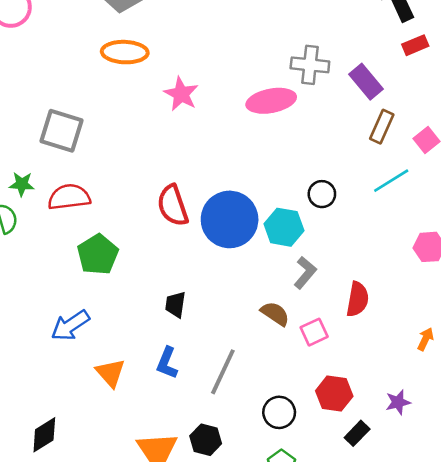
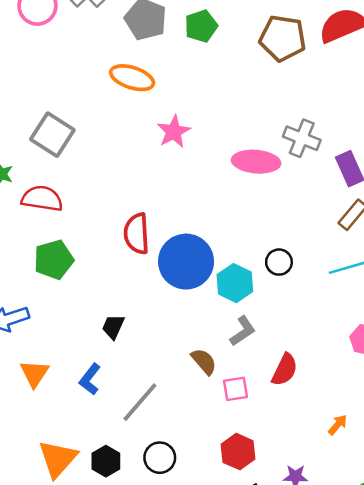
black circle: (279, 412) -> (160, 458), moved

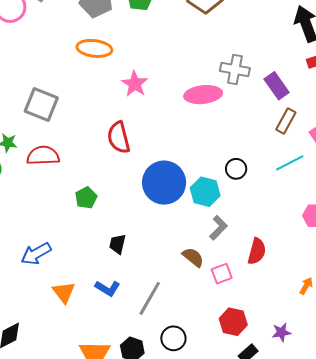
red semicircle: (137, 234) -> (119, 138), moved
green pentagon: (54, 260) -> (86, 198), moved, size x0.7
blue L-shape: (90, 379) -> (108, 288), turned -85

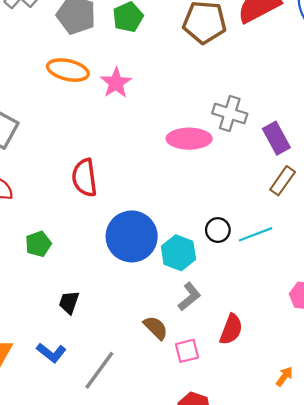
pink star: (135, 84) -> (116, 83), moved
cyan line: (290, 163) -> (255, 234), moved

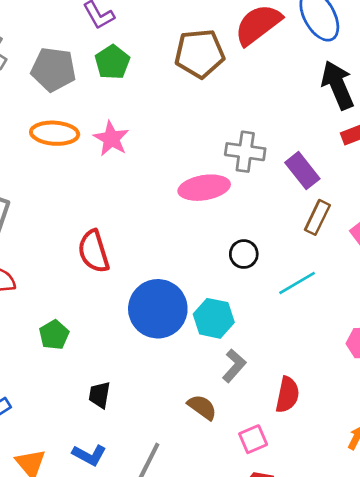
black circle: (218, 230) -> (244, 254), moved
pink square: (187, 351) -> (253, 439), moved

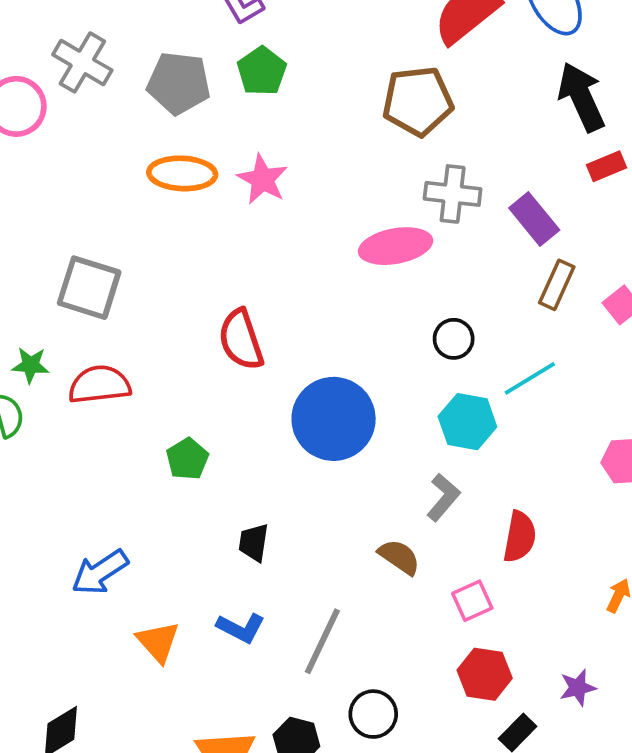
brown pentagon: (200, 53) -> (418, 101), moved
cyan hexagon: (214, 318) -> (467, 422), moved

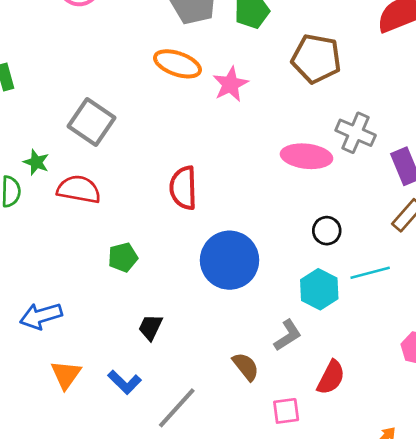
brown pentagon: (418, 101) -> (316, 59), moved

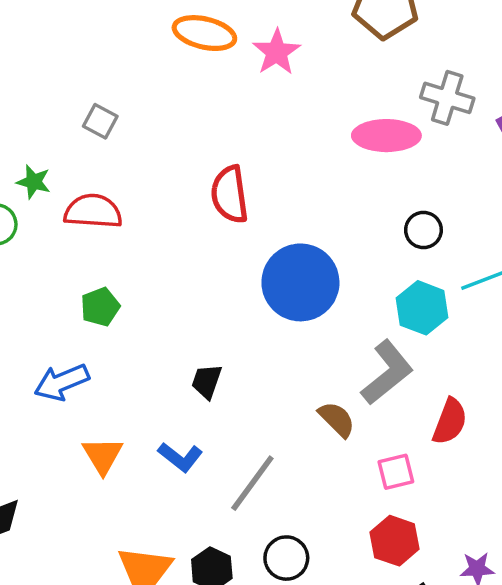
gray square: (91, 122) -> (100, 121), size x0.6
green pentagon: (123, 257) -> (100, 307), moved
gray L-shape: (288, 335) -> (387, 373), size x1.5

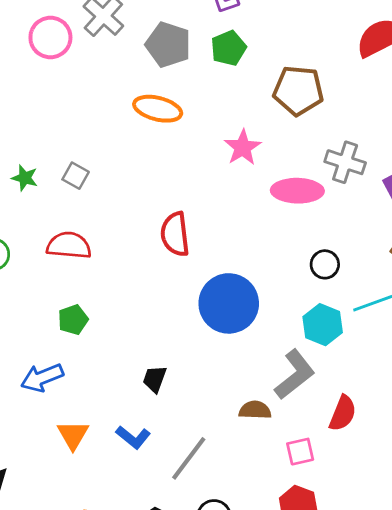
pink star: (277, 52) -> (243, 147), moved
green star: (34, 182) -> (25, 178), moved
brown semicircle: (337, 419) -> (255, 410), turned -44

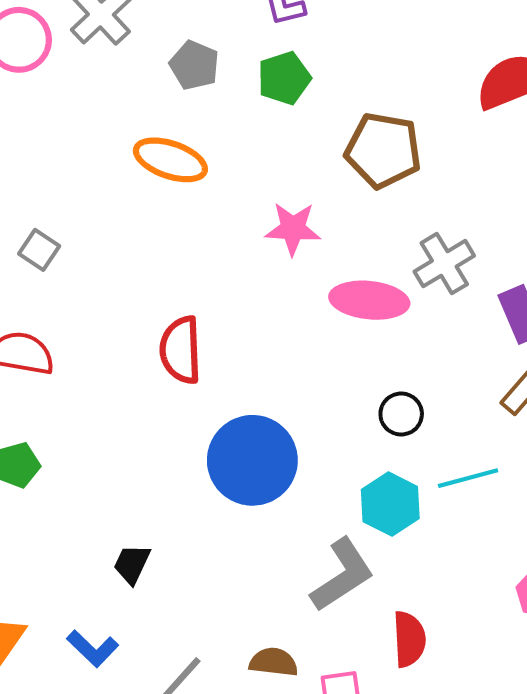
gray pentagon: (168, 45) -> (194, 65), size x0.7
pink star: (243, 147) -> (293, 229), turned 30
gray cross: (345, 162) -> (444, 264), turned 36
brown semicircle: (255, 410) -> (274, 662), moved
red semicircle: (343, 413) -> (409, 639), turned -30

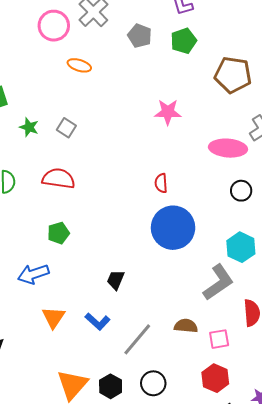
orange ellipse: (170, 160) -> (79, 65), moved, size x0.7
pink star: (293, 229) -> (168, 112), moved
red semicircle: (181, 350) -> (161, 183), moved, size x0.6
black circle: (401, 414) -> (241, 191), moved

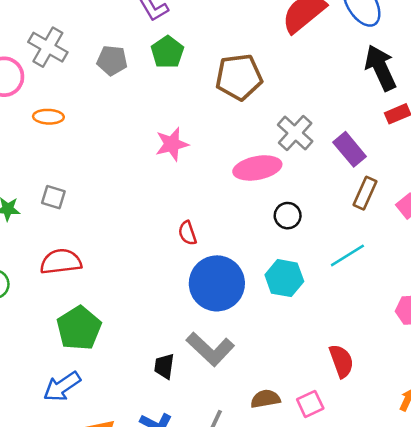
green pentagon: (58, 233) -> (79, 328), size x1.6
cyan hexagon: (241, 247) -> (284, 278), moved
gray L-shape: (218, 282) -> (210, 349), moved, turned 93

